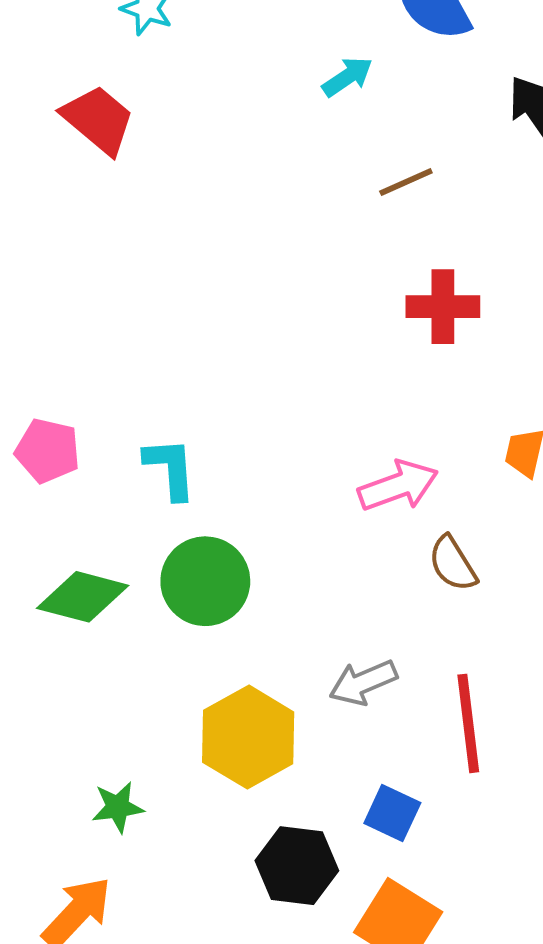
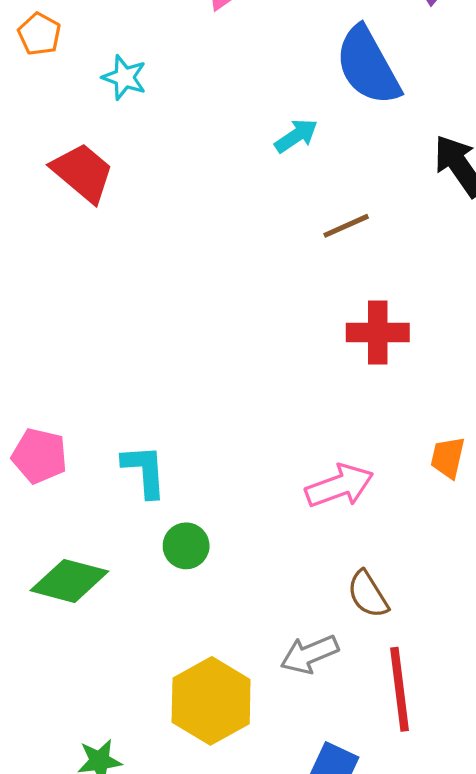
brown semicircle: (453, 564) -> (368, 594), moved
green circle: (205, 581) -> (186, 546), moved, size x0.6

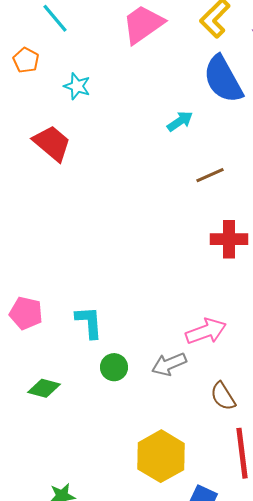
green diamond: (69, 581) -> (44, 388), size x0.7
gray arrow: (309, 654) -> (169, 364), moved
yellow hexagon: (211, 701) -> (161, 456), moved

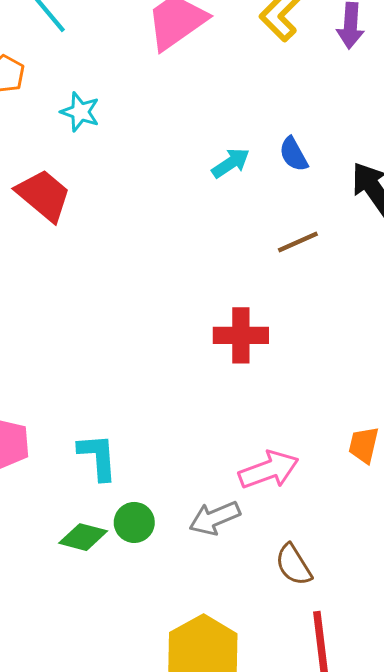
blue semicircle: (223, 79) -> (294, 154), moved, size x0.5
brown line: (210, 175) -> (298, 242), moved
red cross: (229, 239) -> (241, 335), moved
green diamond: (44, 388) -> (83, 537), moved

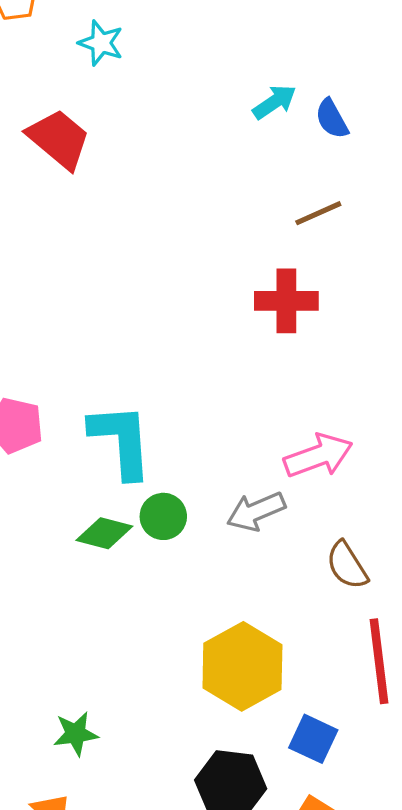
blue semicircle: (294, 154) -> (332, 119), moved
brown line: (298, 242) -> (318, 213), moved
cyan L-shape: (98, 457) -> (121, 441), size x1.4

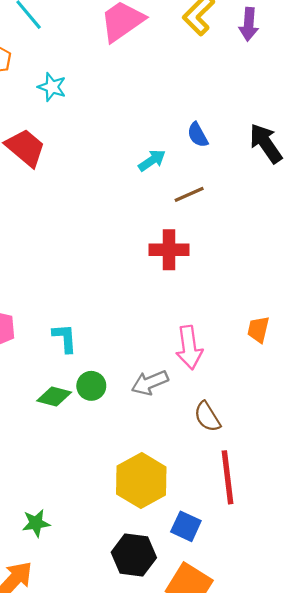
cyan arrow: (274, 102) -> (152, 160), moved
cyan L-shape: (121, 441) -> (65, 338), size x0.6
pink arrow: (318, 456) -> (189, 348), turned 102

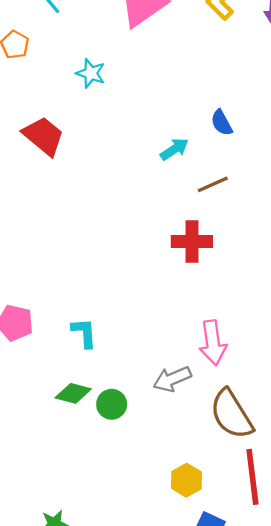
cyan star: (52, 87) -> (91, 73), moved
green circle: (91, 386) -> (112, 404), moved
brown semicircle: (207, 417) -> (232, 414), size x1.6
yellow hexagon: (141, 481) -> (186, 480), moved, size x0.6

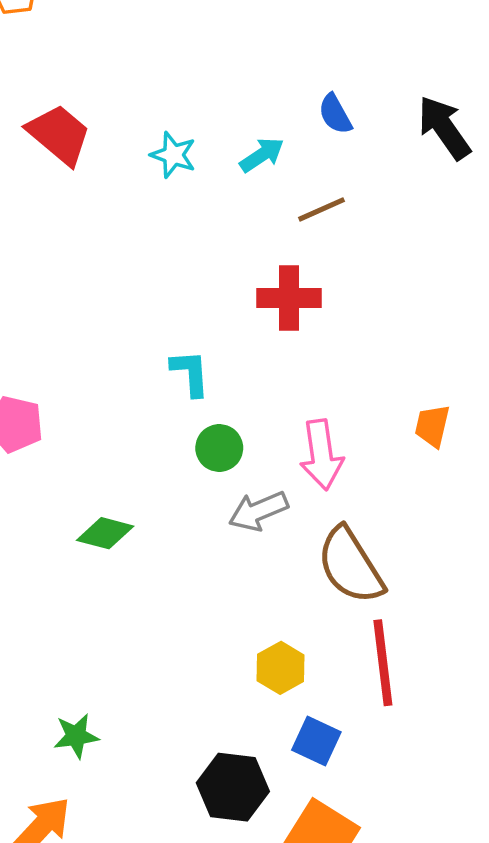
cyan star: (91, 73) -> (173, 155), moved
cyan L-shape: (84, 333) -> (190, 373), moved
green circle: (112, 404) -> (219, 448), moved

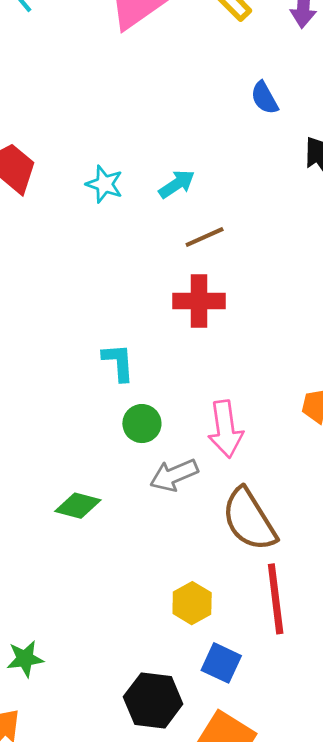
blue semicircle: (335, 114) -> (264, 98), moved
brown line: (321, 209) -> (205, 237), moved
green diamond: (105, 533) -> (78, 506), moved

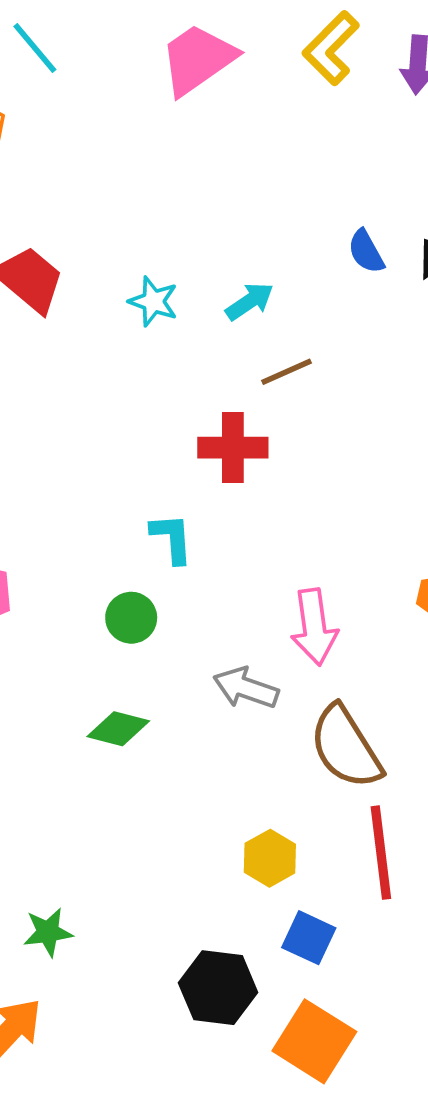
blue semicircle: (264, 98) -> (366, 252), moved
red cross: (199, 301) -> (233, 448), moved
green circle: (142, 424) -> (131, 618), moved
gray arrow: (174, 475) -> (246, 688), turned 42

